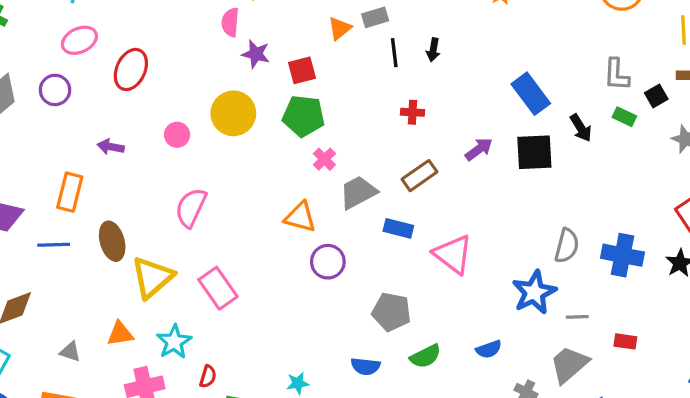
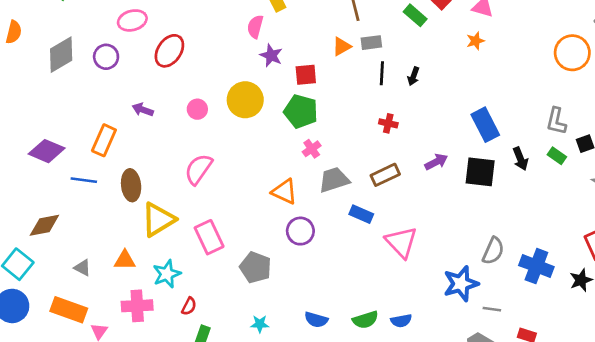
gray pentagon: (391, 312) -> (255, 267), moved
blue semicircle: (489, 349) -> (401, 321), moved

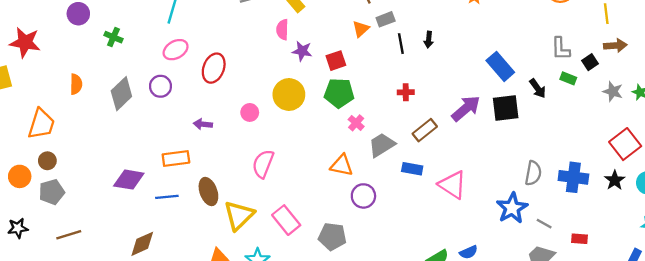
red cross: (388, 123) -> (406, 92), moved
orange rectangle: (104, 140) -> (176, 158), turned 72
purple arrow: (436, 162) -> (466, 108), size x1.5
gray line: (492, 309) -> (544, 224), turned 35

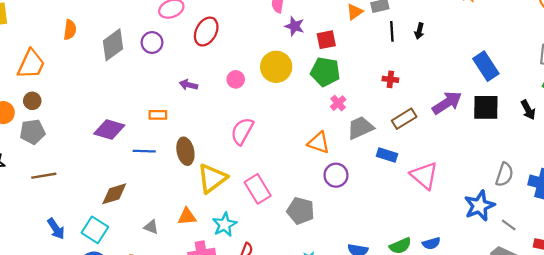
black arrow: (538, 88) -> (528, 110), moved
orange rectangle: (176, 158) -> (158, 115), size x0.7

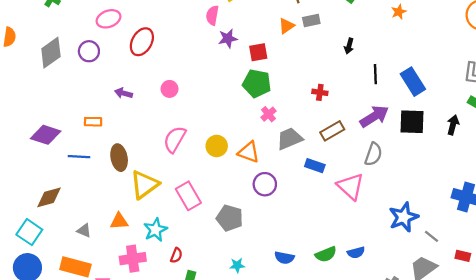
purple star: (295, 26) -> (228, 38), turned -30
black line: (392, 31) -> (375, 74), moved
yellow circle: (276, 67) -> (217, 146), moved, size x0.7
black arrow: (528, 110) -> (453, 125), turned -138
gray semicircle: (504, 174) -> (373, 154), moved

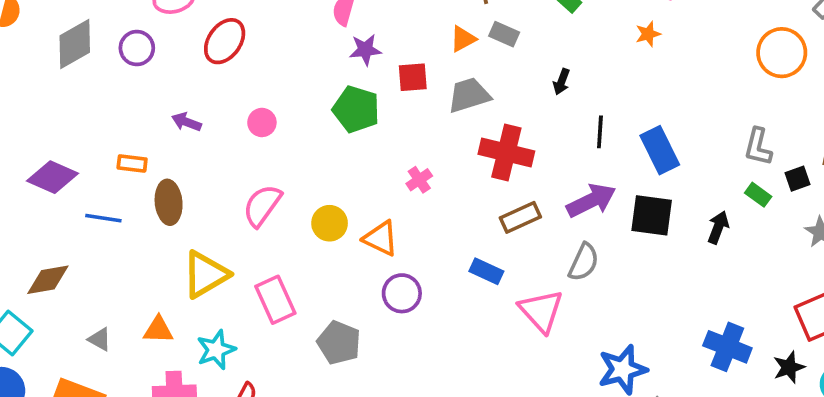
gray rectangle: (311, 21) -> (504, 34), turned 30
green pentagon: (257, 83) -> (356, 109), moved
red cross: (320, 92) -> (506, 153), size x2.0
gray trapezoid: (290, 139) -> (469, 95), moved
brown ellipse: (119, 158) -> (169, 202), moved

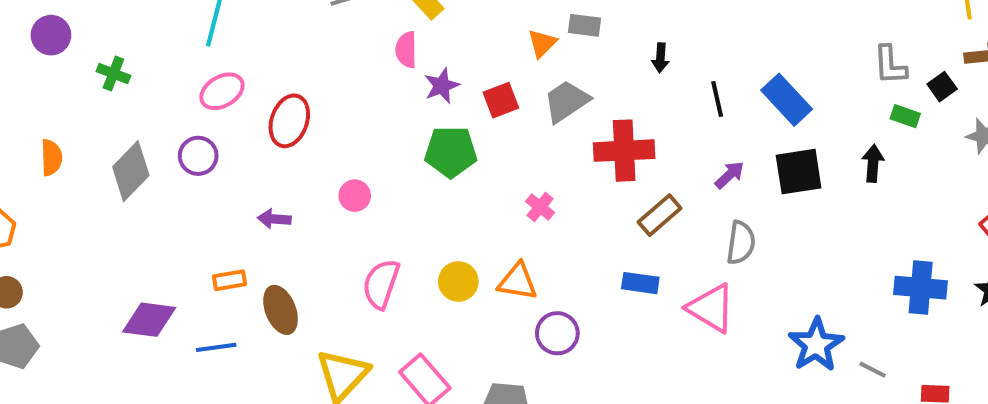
purple arrow: (591, 201) -> (730, 175), size x0.6

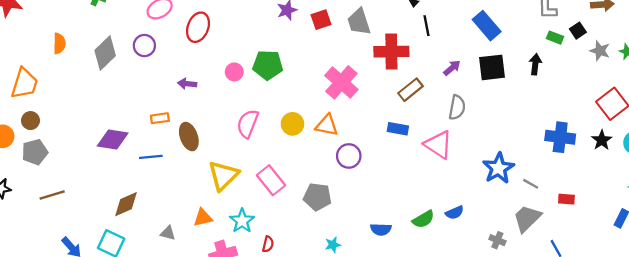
black square: (942, 87) -> (578, 31), moved
black line: (717, 99) -> (426, 26), moved
gray trapezoid: (566, 101) -> (359, 22), turned -76
green pentagon: (451, 152) -> (268, 65), moved
pink cross: (540, 207) -> (341, 82), size x2.0

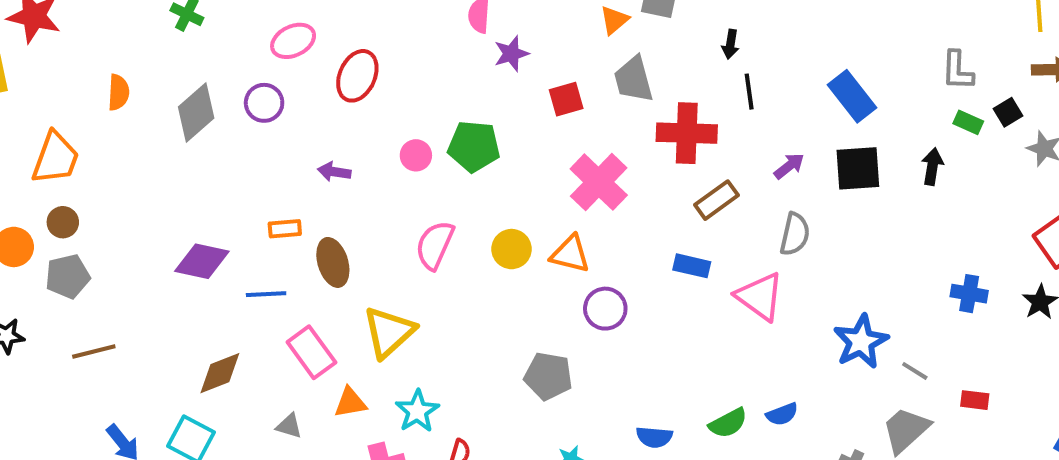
red square: (321, 20) -> (566, 99), moved
blue cross: (560, 137) -> (969, 294), size x0.7
pink rectangle: (271, 180) -> (311, 352), moved

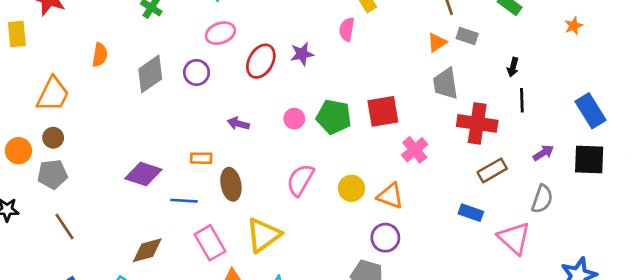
purple star: (511, 54) -> (302, 54), moved
red square: (566, 99) -> (383, 111), moved, size x1.4
pink cross: (599, 182) -> (415, 150), size x0.7
purple circle: (605, 309) -> (385, 238), moved
brown line: (94, 352) -> (64, 227), turned 64

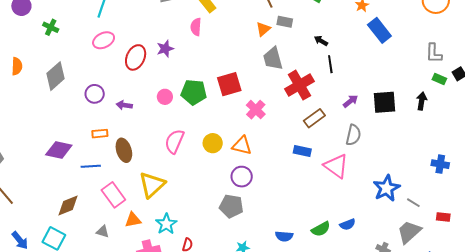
black arrow: (513, 67) -> (321, 41), turned 112
purple circle: (196, 72) -> (95, 94), moved
blue rectangle: (590, 111) -> (379, 30), moved
red cross: (477, 123) -> (299, 85), turned -32

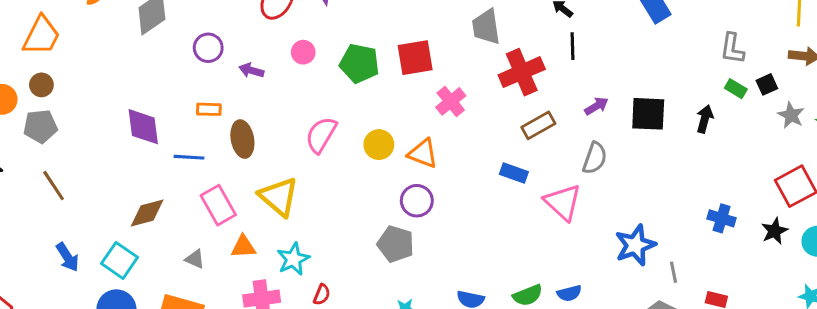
pink circle: (165, 97) -> (303, 52), moved
purple diamond: (59, 150) -> (143, 127), turned 64
yellow triangle: (152, 185) -> (279, 197), turned -44
gray line: (413, 203) -> (674, 272), turned 40

